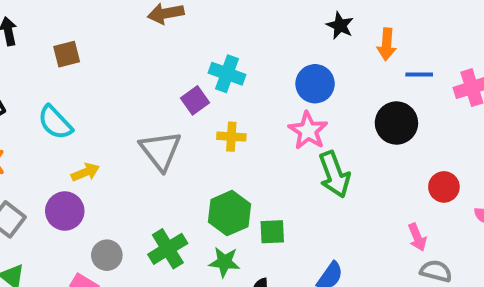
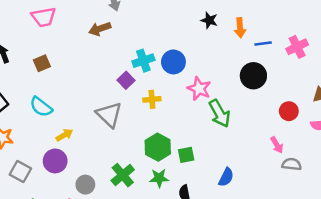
cyan cross: (227, 74) -> (143, 61), turned -30
blue circle: (315, 84) -> (173, 62), moved

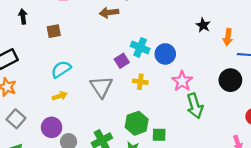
cyan cross: (143, 61) -> (140, 47), turned 30
cyan semicircle: (41, 107) -> (61, 69), moved, turned 96
purple circle: (55, 161) -> (52, 127), moved

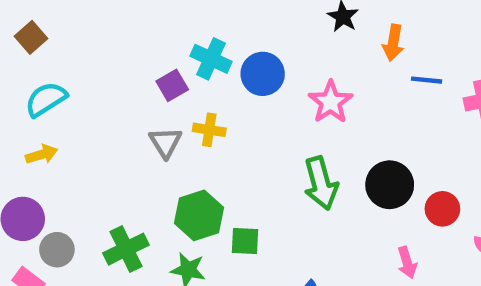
brown square: (54, 31) -> (31, 37), moved, turned -32
black circle: (230, 80) -> (390, 185), moved
pink star: (182, 81) -> (331, 102), moved
gray triangle: (101, 87) -> (165, 142), moved, size x0.7

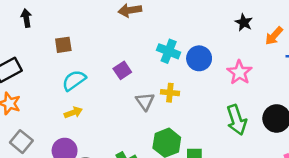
brown square: (31, 37) -> (63, 45), turned 36
orange arrow: (393, 43) -> (274, 36), turned 36
purple square: (172, 85) -> (122, 70), moved

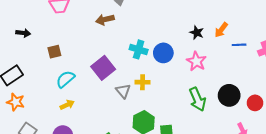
black arrow: (26, 18) -> (23, 33), turned 112
black star: (244, 22) -> (197, 33), moved
purple square: (122, 70) -> (103, 68), size x1.6

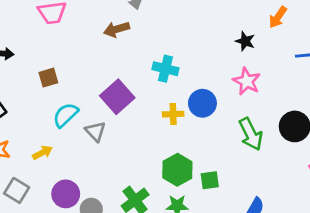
orange arrow: (221, 30) -> (278, 17), moved
blue circle: (163, 53) -> (202, 103), moved
gray triangle: (123, 91) -> (95, 131), moved
yellow arrow: (67, 105) -> (43, 153), moved

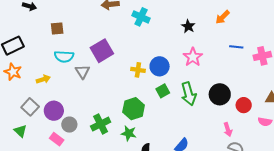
black star: (245, 41) -> (188, 26), moved
cyan cross: (165, 69) -> (141, 17), moved
cyan semicircle: (66, 115) -> (64, 56), turned -144
green square: (210, 180) -> (163, 91), moved, turned -32
gray square: (17, 190) -> (30, 107), moved

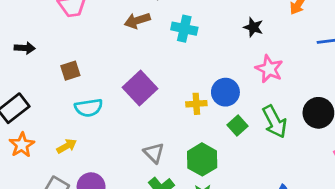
orange star: (13, 72) -> (22, 145), turned 30
gray triangle: (82, 72) -> (154, 153), moved

